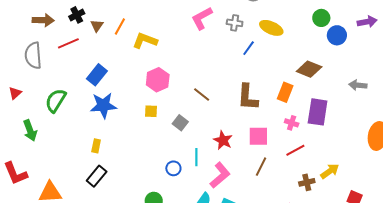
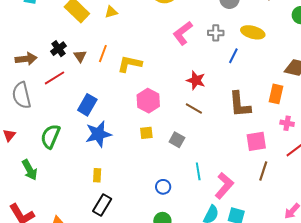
red star: (223, 140) -> (196, 80), moved
blue circle: (173, 168) -> (163, 187), moved

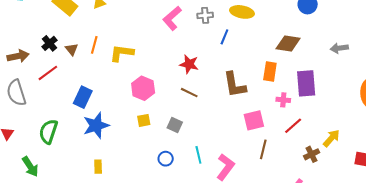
blue circle: (163, 187) -> (166, 159), moved

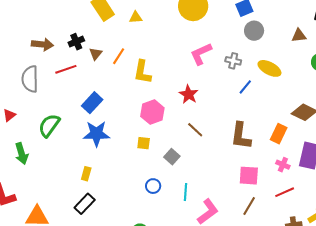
yellow L-shape: (122, 53) -> (142, 72), turned -105
red star: (189, 64) -> (189, 94), moved

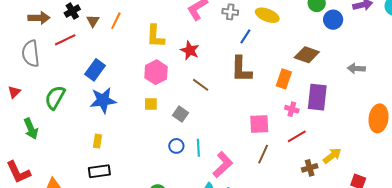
yellow L-shape: (142, 72) -> (155, 36), moved
brown L-shape: (241, 136) -> (241, 69), moved
blue circle: (153, 186) -> (176, 146), moved
black rectangle: (85, 204) -> (99, 171), turned 45

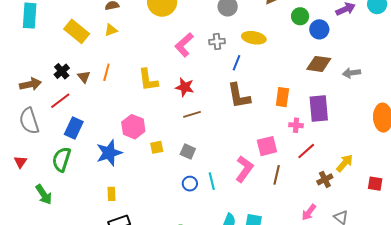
brown diamond: (307, 55) -> (319, 64), moved
blue rectangle: (95, 70) -> (74, 128), moved
pink hexagon: (156, 72) -> (133, 127), moved
brown line: (201, 85) -> (192, 114), moved, turned -42
pink L-shape: (223, 165) -> (244, 169), moved

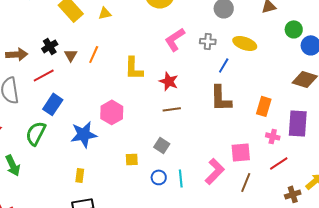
yellow square: (157, 147) -> (132, 159), moved

